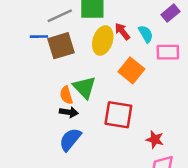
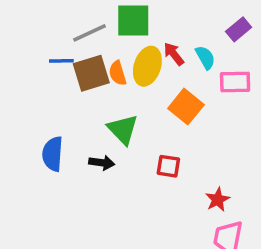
orange semicircle: (66, 95) -> (118, 73), moved
red square: (118, 115) -> (168, 166), size x0.6
blue semicircle: (70, 139) -> (53, 154), moved, turned -35
red star: (155, 139) -> (218, 200), turned 30

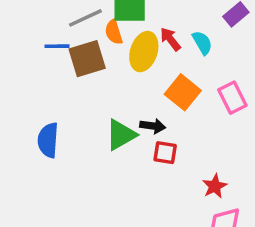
orange semicircle: (118, 73) -> (114, 32), moved
pink rectangle: (235, 82) -> (232, 98), moved, turned 64
green triangle: (123, 129) -> (121, 135), moved, turned 44
black arrow: (102, 163) -> (153, 126), moved

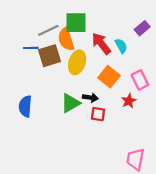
orange semicircle: (114, 32) -> (66, 39), size x1.5
red arrow: (170, 39) -> (101, 44), size x1.5
yellow ellipse: (144, 52) -> (77, 62), moved
red star: (215, 186) -> (129, 101), moved

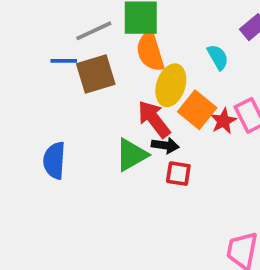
orange semicircle: (66, 39) -> (150, 51), moved
red arrow: (101, 44) -> (154, 119), moved
yellow ellipse: (77, 62) -> (171, 85), moved
red star: (129, 101) -> (223, 121), moved

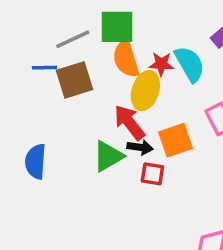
cyan semicircle: (218, 57) -> (190, 64), size x1.5
orange square: (197, 110) -> (175, 140), moved, turned 32
red star: (223, 121) -> (161, 64), moved, turned 30

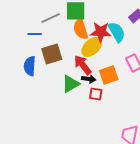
red star: (161, 64) -> (101, 32), size x1.5
brown square: (75, 80) -> (52, 54), moved
yellow ellipse: (145, 91) -> (92, 47), turned 30
blue semicircle: (36, 161) -> (30, 66), moved

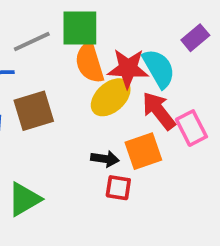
red arrow: (83, 65) -> (159, 111), moved
green triangle: (71, 84) -> (24, 199), moved

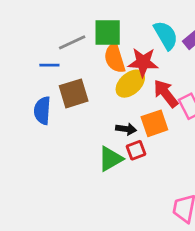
cyan semicircle: (159, 68) -> (166, 35), moved
red square: (118, 188) -> (136, 150), turned -30
green triangle: (24, 199) -> (110, 159), moved

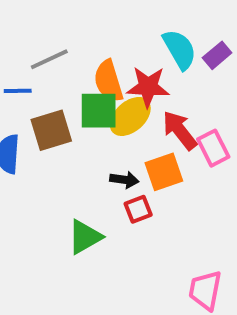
green square: (108, 32) -> (99, 111), moved
green triangle: (110, 159) -> (85, 237), moved

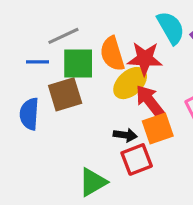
green square: (99, 111) -> (78, 64), moved
red arrow: (180, 130) -> (150, 101), moved
red square: (138, 209) -> (137, 159), size x1.4

